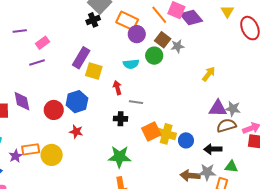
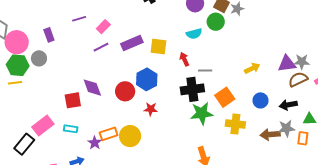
purple rectangle: (81, 58) -> (132, 43), moved, turned 45
yellow arrow: (209, 74) -> (252, 68), moved, turned 35
black cross: (121, 119) -> (192, 89), size x1.6
yellow cross: (166, 134) -> (235, 124), moved
green star: (120, 157) -> (202, 113), moved

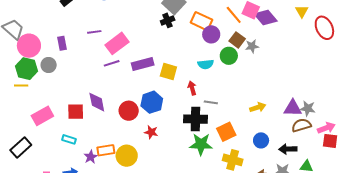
pink rectangle: (103, 27) -> (117, 43), size x1.6
pink rectangle: (43, 125) -> (42, 116), moved

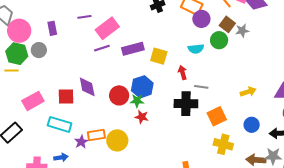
cyan rectangle: (69, 139) -> (60, 124), size x1.6
green star: (201, 144) -> (137, 101), moved, size x0.6

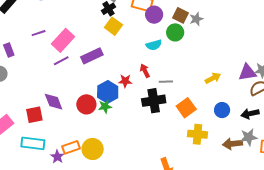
yellow square: (159, 56) -> (113, 26), moved, turned 30
red star: (142, 117) -> (125, 81), moved

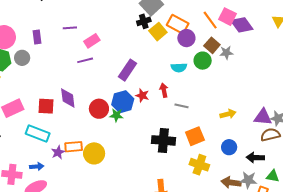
yellow square: (113, 26) -> (158, 32), moved
pink rectangle: (63, 40) -> (92, 41), size x0.7
purple rectangle: (92, 56) -> (127, 70), moved, turned -45
black cross: (154, 101) -> (163, 140), moved

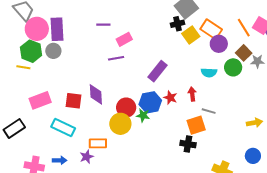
purple rectangle: (37, 37) -> (57, 29), moved, size x1.6
orange square: (195, 136) -> (196, 125), moved
black cross: (163, 140) -> (188, 144), size x0.7
purple star: (58, 152) -> (87, 157), moved
yellow circle: (94, 153) -> (120, 124), moved

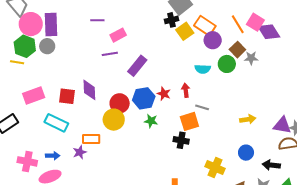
purple rectangle: (157, 71) -> (137, 66), moved
green star: (143, 115) -> (151, 121), moved

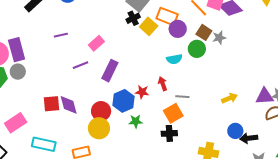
pink rectangle: (118, 35) -> (96, 43), moved
red square: (67, 96) -> (52, 104), moved
black arrow: (271, 165) -> (249, 138), moved

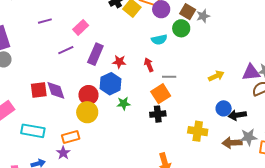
red star: (142, 92) -> (119, 62), moved

